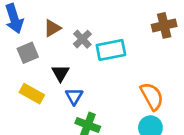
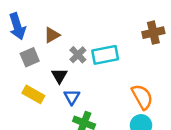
gray cross: (82, 39) -> (78, 55), moved

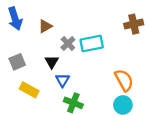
gray square: (30, 57) -> (17, 62), moved
yellow rectangle: (33, 94) -> (29, 90), moved

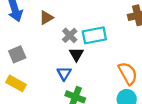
black triangle: (52, 62) -> (76, 54), moved
yellow rectangle: (29, 90) -> (16, 83), moved

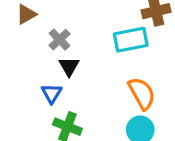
cyan rectangle: (94, 35) -> (131, 40), moved

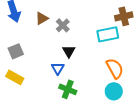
gray cross: (60, 40) -> (63, 25), moved

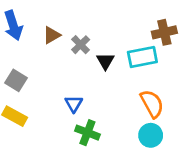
gray square: (16, 51) -> (16, 80), turned -35
black triangle: (69, 51) -> (105, 61), moved

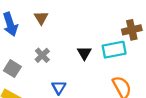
brown triangle: (52, 35) -> (41, 18), moved, turned -32
gray cross: (81, 45) -> (42, 55), moved

